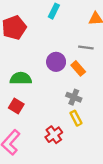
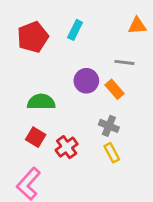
cyan rectangle: (54, 11) -> (75, 30), moved
red cross: (54, 135) -> (67, 147), moved

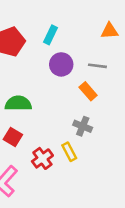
purple circle: (86, 81) -> (61, 64), moved
red cross: (67, 147) -> (42, 158), moved
yellow rectangle: (112, 153) -> (69, 152), moved

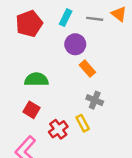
orange triangle: (110, 31) -> (119, 14), turned 42
gray line: (97, 66) -> (95, 19), moved
orange rectangle: (88, 91) -> (87, 69), moved

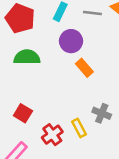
red pentagon: (29, 24) -> (20, 18), turned -30
green semicircle: (36, 79) -> (27, 57), moved
gray cross: (95, 100) -> (102, 113), moved

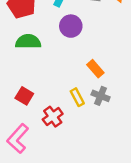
orange rectangle: (84, 68) -> (95, 69), moved
yellow rectangle: (79, 128) -> (77, 97), moved

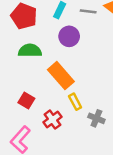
orange rectangle: (95, 69) -> (61, 76), moved, size x1.6
gray cross: (101, 96) -> (96, 118), moved

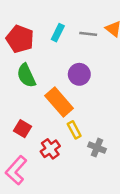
purple circle: (69, 36) -> (79, 74), moved
green semicircle: (30, 51) -> (26, 76), turned -115

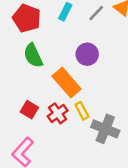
gray line: (88, 34) -> (96, 13), turned -54
gray cross: (97, 148) -> (105, 129), size x1.5
red cross: (50, 149) -> (58, 113), moved

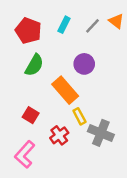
green semicircle: (33, 56) -> (34, 65), turned -125
red cross: (58, 113) -> (59, 135), moved

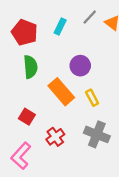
gray line: (93, 26) -> (90, 17), moved
green semicircle: (34, 65) -> (30, 67), turned -35
yellow rectangle: (79, 116) -> (92, 98), moved

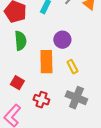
orange rectangle: (61, 92) -> (46, 62), turned 40
red cross: (55, 137) -> (41, 100), turned -35

